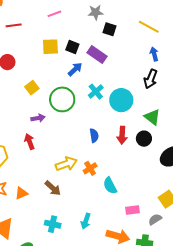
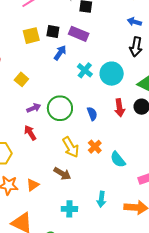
blue arrow: (154, 54) -> (134, 22), turned -48
green circle: (62, 99) -> (60, 108), moved
yellow arrow: (66, 164) -> (71, 147), turned 90

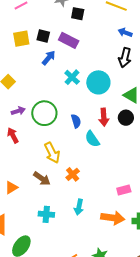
orange cross: (95, 147) -> (73, 174), moved
cyan semicircle: (118, 160) -> (92, 139), moved

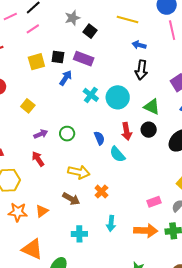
black square: (78, 14) -> (90, 31), turned 32
green circle: (44, 113) -> (67, 134), size x0.6
yellow arrow: (52, 153) -> (79, 172), turned -45

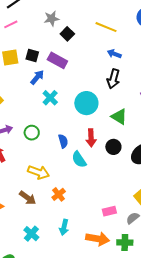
cyan cross: (91, 95) -> (50, 98), moved
black circle: (149, 130) -> (113, 147), moved
cyan cross: (79, 234) -> (31, 234), turned 35

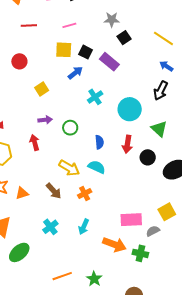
pink line: (11, 24) -> (69, 25), moved
blue arrow: (37, 77) -> (75, 73), moved
cyan semicircle: (79, 159) -> (97, 167), moved, turned 138
pink rectangle: (109, 211) -> (131, 220), size x1.5

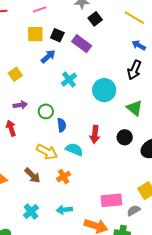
blue semicircle: (99, 142) -> (62, 125), moved
red arrow: (127, 144) -> (95, 134), moved
cyan arrow: (84, 227) -> (64, 210), turned 63

